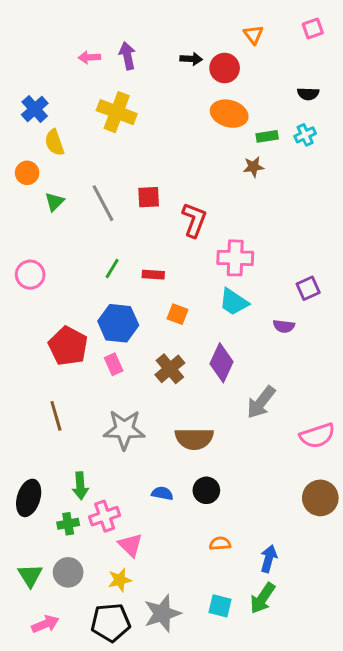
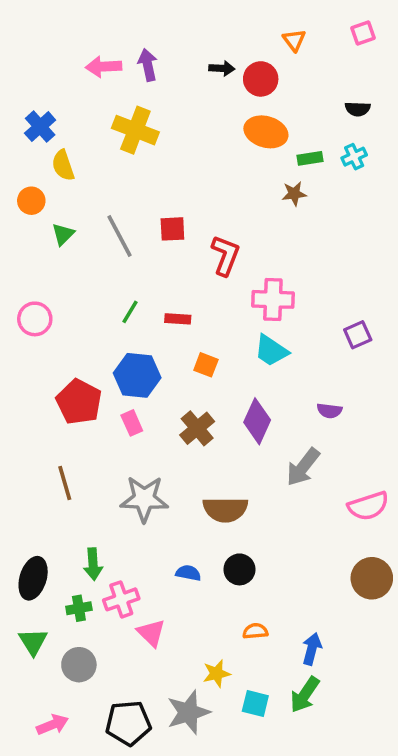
pink arrow: (89, 57) -> (104, 67), size x1.4
purple semicircle: (284, 326) -> (329, 411), moved
green triangle: (30, 575) -> (33, 642), moved
yellow star: (120, 580) -> (217, 674), moved

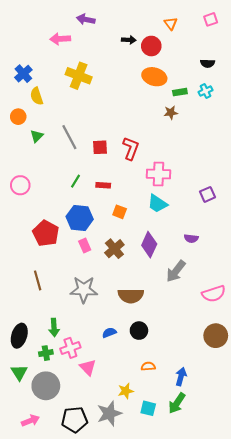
purple arrow: (148, 65) -> (86, 19), moved, turned -66
red square: (172, 229) -> (100, 147), moved
pink rectangle: (132, 423) -> (85, 246), moved
blue semicircle: (188, 573) -> (109, 333), turned -32
gray circle: (79, 665) -> (46, 386), size x1.4

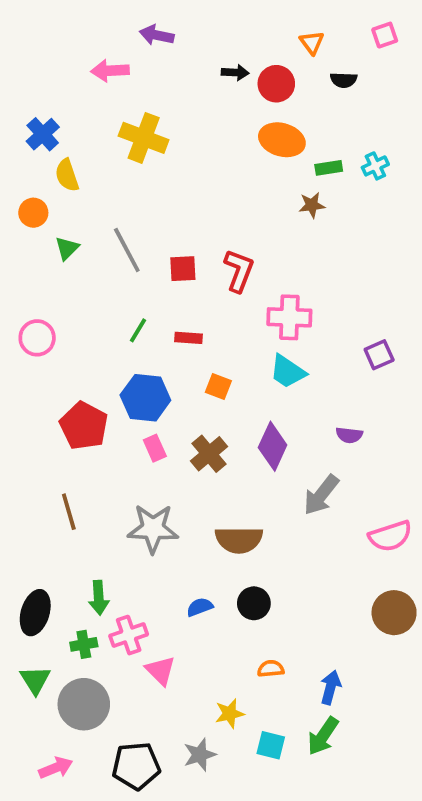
black semicircle: (208, 63) -> (344, 80), moved
gray star: (109, 413) -> (200, 755), size x0.7

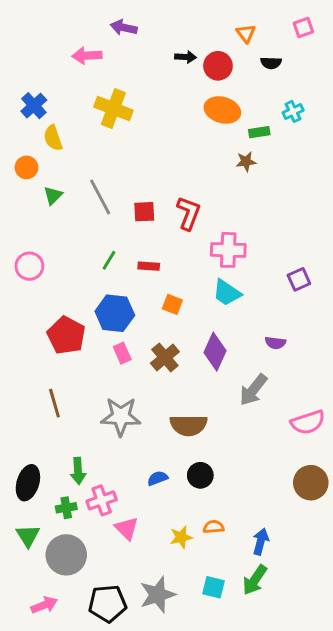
cyan cross: (375, 166) -> (293, 111), moved
yellow star: (230, 714) -> (181, 537), moved
gray star: (200, 755) -> (158, 595), size x1.4

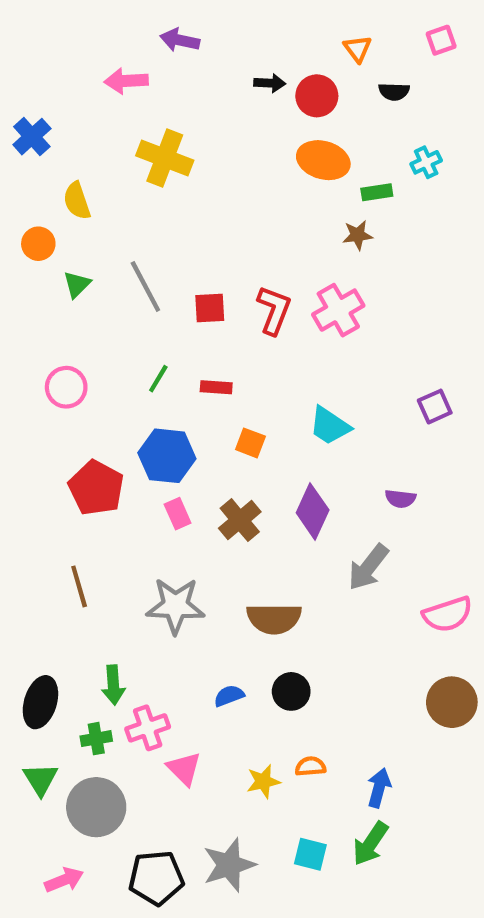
blue cross: (34, 106) -> (32, 137), moved
pink cross: (228, 250) -> (338, 310), moved, turned -32
pink circle: (29, 266) -> (66, 387), moved

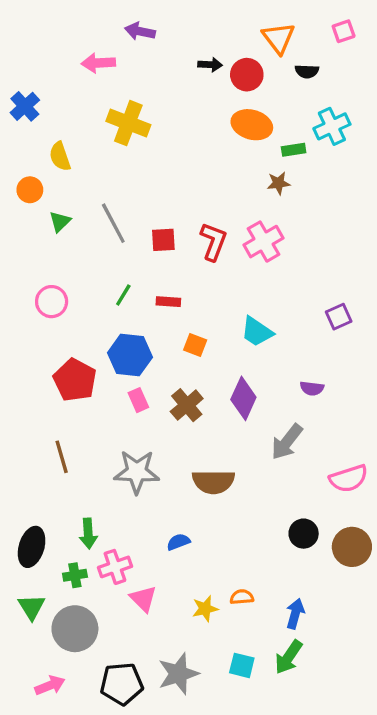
orange triangle: (358, 49) -> (279, 38), size x1.5
cyan cross: (426, 162) -> (332, 126), size x1.5
black circle: (291, 691) -> (304, 534), moved

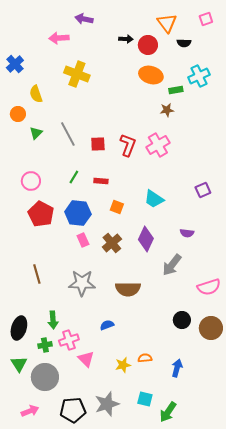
red pentagon: (75, 380) -> (41, 214), moved
green arrow: (289, 657) -> (168, 412), moved

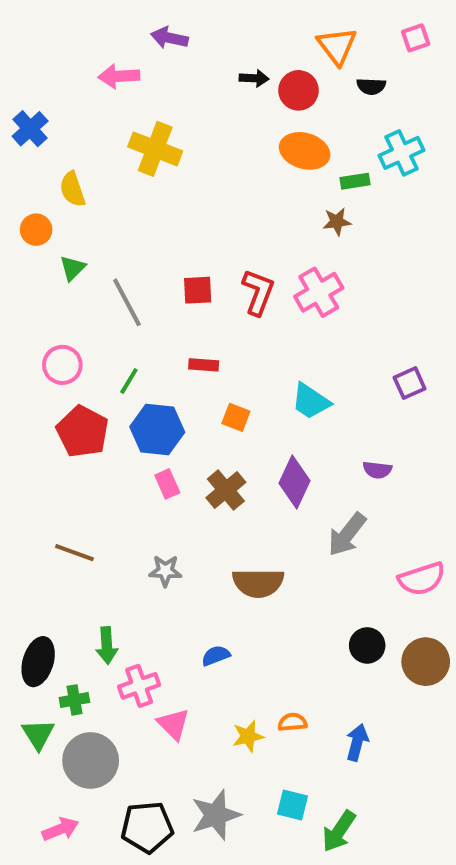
gray line: (68, 134) -> (127, 302), moved
green line: (74, 177) -> (129, 381), moved
brown line: (37, 274) -> (74, 553), turned -54
gray star: (82, 283) -> (165, 571), size x0.6
green cross: (45, 345) -> (74, 700), moved

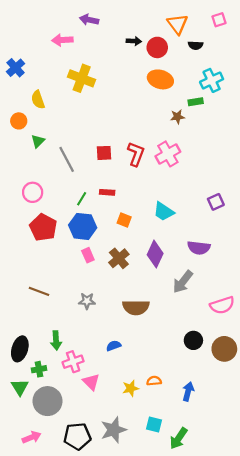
green rectangle: (355, 181) -> (196, 102), moved
green line: (129, 381) -> (82, 199), moved
purple semicircle: (377, 470) -> (199, 248), size x1.5

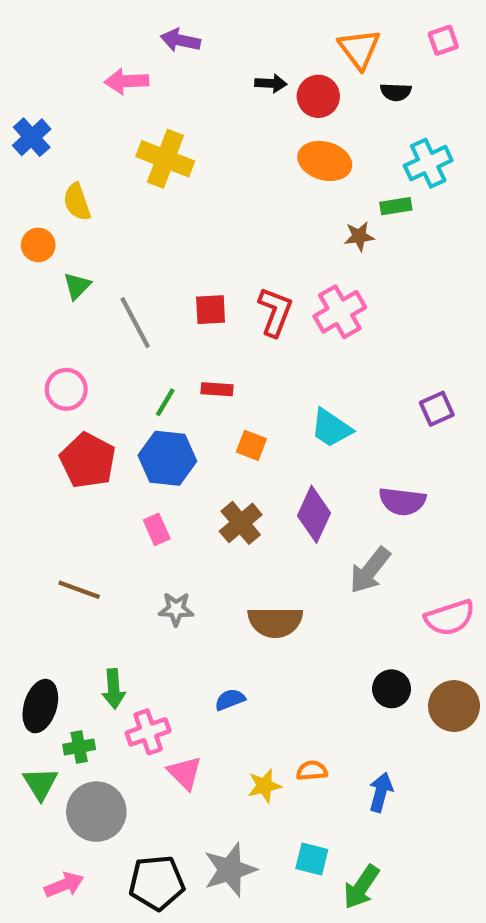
pink rectangle: (88, 255) -> (157, 529), moved

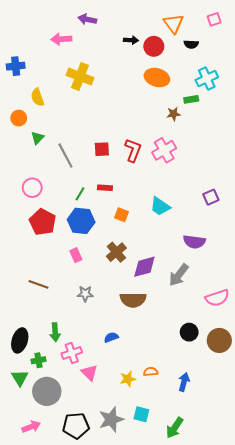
blue cross: (32, 137) -> (16, 66), turned 36
purple diamond: (314, 514) -> (144, 267), moved, turned 50
cyan square: (312, 859) -> (141, 414), moved

